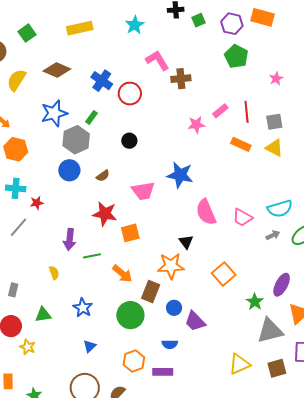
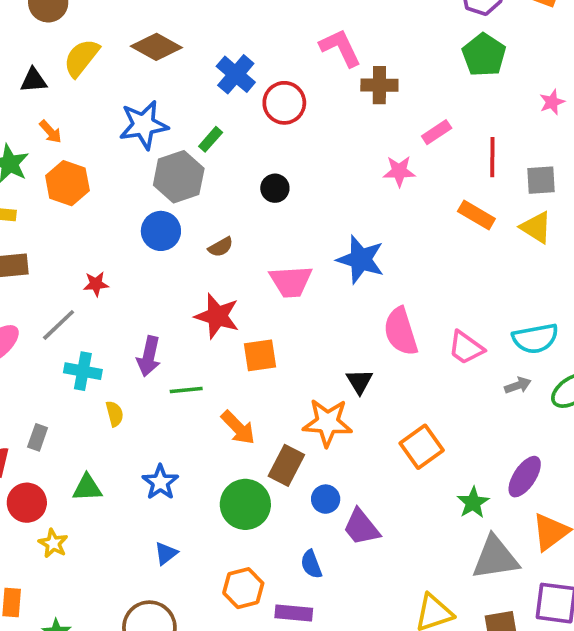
pink rectangle: (220, 111) -> (437, 132), moved
cyan cross: (16, 188) -> (83, 371), moved
blue semicircle: (170, 344) -> (311, 564), turned 63

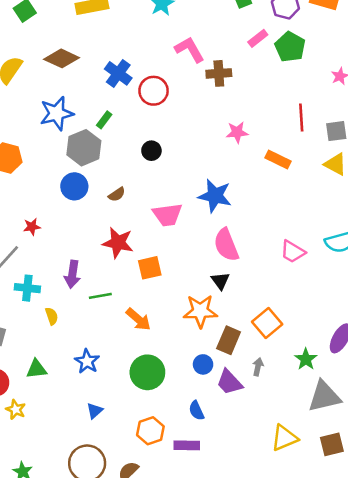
pink rectangle: (437, 132) -> (258, 38), moved
orange rectangle: (476, 215) -> (278, 160), moved
pink semicircle: (401, 332) -> (226, 245), moved
gray arrow: (518, 385) -> (258, 367), moved, turned -54
brown rectangle: (286, 465) -> (229, 340), moved

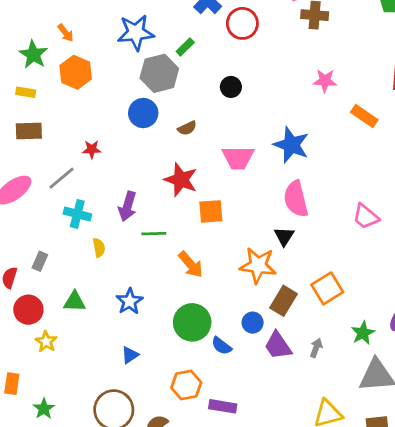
gray arrow: (258, 367) -> (316, 348), moved
blue semicircle: (196, 411) -> (222, 346), moved, turned -36

